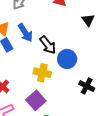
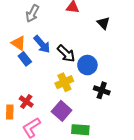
yellow cross: (42, 73) -> (64, 82), turned -30
black cross: (87, 86) -> (102, 90), moved

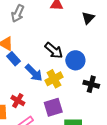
black triangle: (103, 23) -> (88, 18), turned 32
blue arrow: (42, 44) -> (34, 73), moved
purple square: (62, 111) -> (53, 107), turned 36

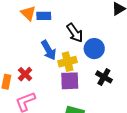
blue rectangle: (13, 59) -> (44, 16), moved, turned -64
purple square: (53, 107) -> (70, 81), moved

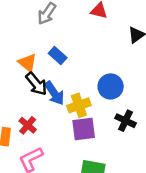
orange triangle: (28, 13) -> (28, 63), moved
blue rectangle: (44, 16) -> (58, 55), moved, turned 48
black arrow: (75, 33) -> (36, 84), moved

